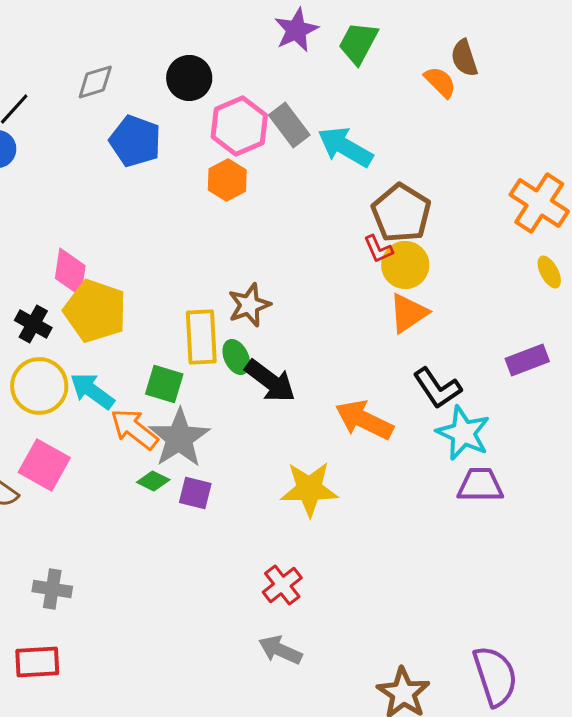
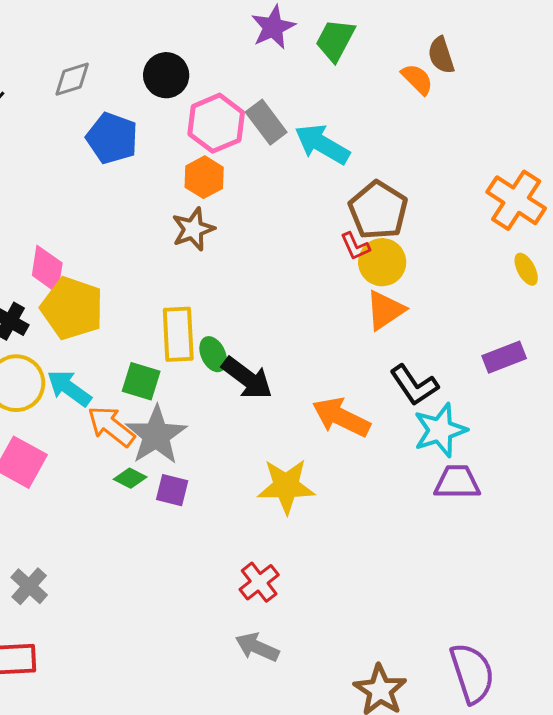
brown star: (249, 305) -> (193, 229), moved
cyan star: (463, 433) -> (440, 430), turned 30
gray cross: (52, 589) -> (29, 586), turned 33

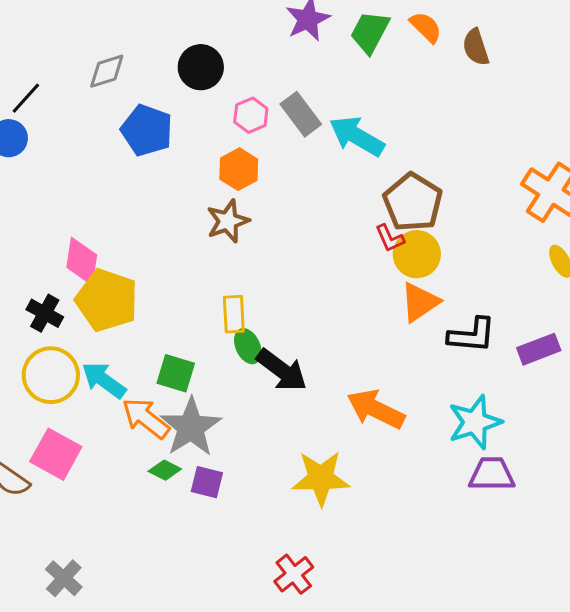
orange semicircle: (417, 79) -> (426, 27), moved
pink hexagon: (216, 123) -> (251, 115), size x0.6
yellow rectangle: (178, 334) -> (234, 314), moved, size x0.7
black L-shape: (414, 385) -> (472, 335), moved, turned -51

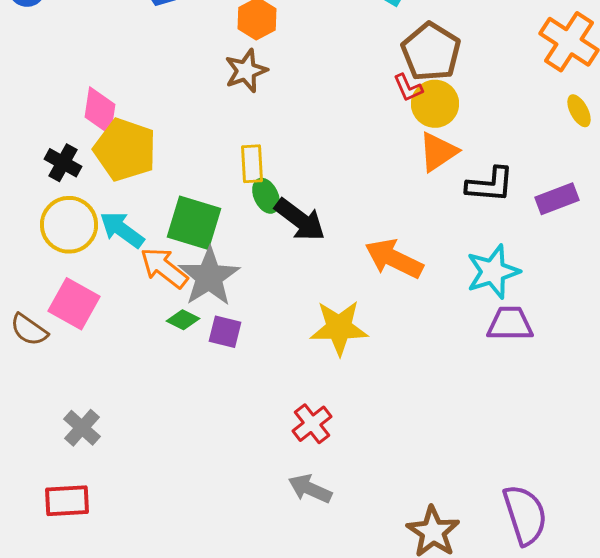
green square: (176, 373) -> (194, 223), size x1.4

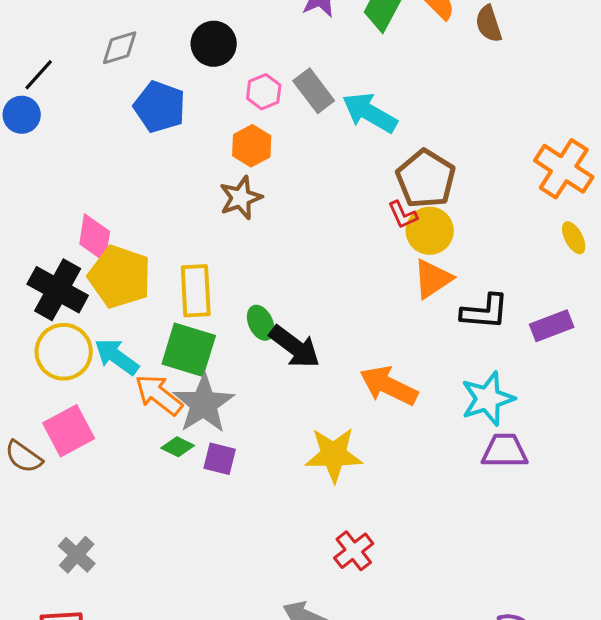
black cross: (63, 163) -> (58, 290), size x1.6
yellow rectangle: (252, 164) -> (196, 291), moved, size x1.4
pink square: (74, 304) -> (69, 431), turned 33
red cross: (312, 424) -> (354, 551), moved

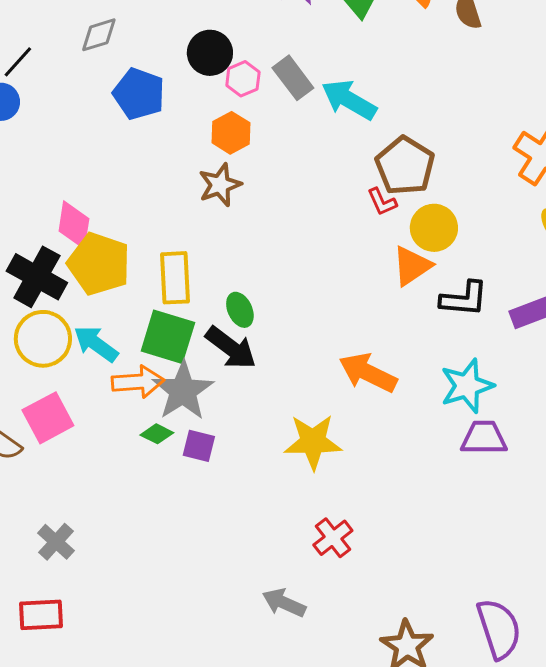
black circle: (214, 44) -> (210, 53), moved
yellow circle: (430, 231) -> (434, 228), moved
black arrow: (295, 347) -> (231, 348), moved
orange arrow: (159, 395) -> (138, 382), turned 138

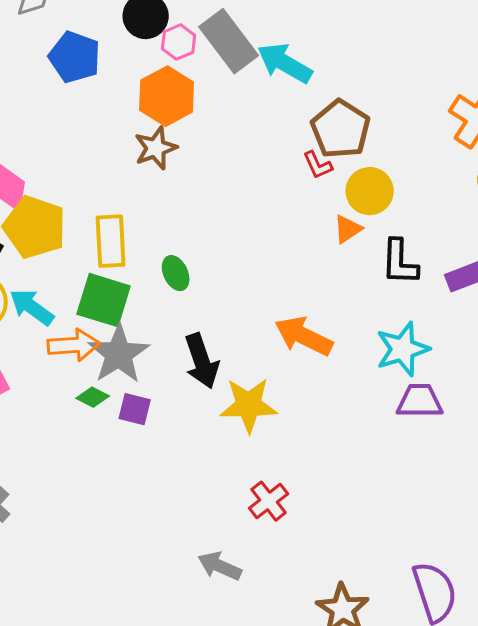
gray rectangle: (293, 78) -> (229, 41), size x1.4
orange hexagon: (231, 133) -> (167, 96), size x1.4
orange triangle: (412, 266) -> (348, 229), size x0.7
black L-shape: (464, 299) -> (400, 262), turned 87
black arrow: (231, 348) -> (202, 361), moved, turned 34

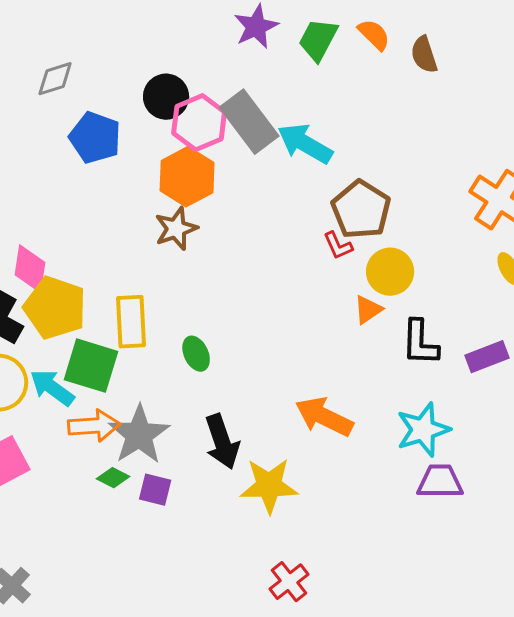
pink hexagon: (179, 42) -> (199, 123), size x1.6
green square: (104, 300) -> (91, 366), moved

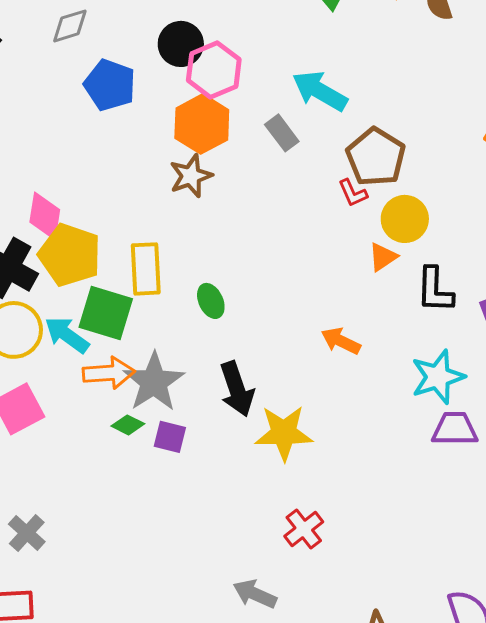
gray rectangle: (249, 122) -> (282, 133), moved, size x0.6
orange arrow: (324, 417) -> (341, 341), moved, size x0.7

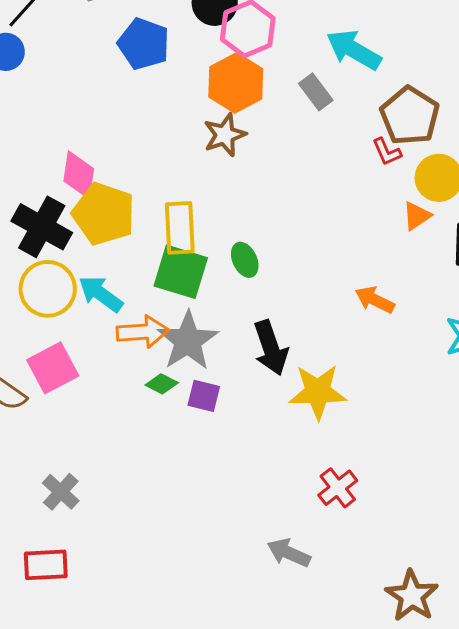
green square: (106, 313) -> (181, 272), moved

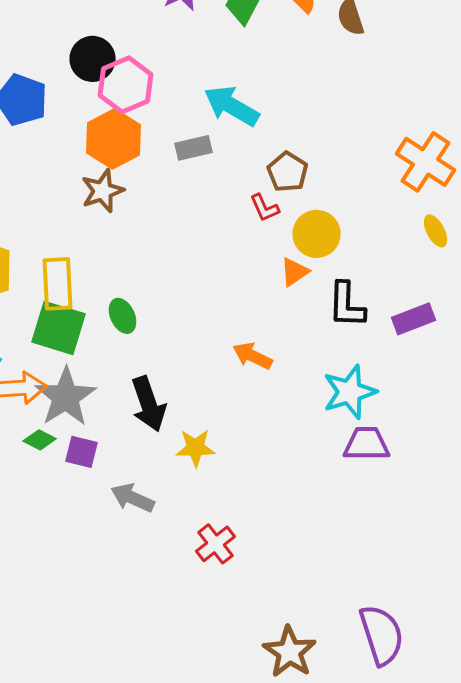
gray rectangle: (316, 92) -> (194, 148), turned -66
brown pentagon: (410, 116) -> (288, 172), size x0.7
yellow star: (318, 392) -> (196, 448), size x0.7
gray arrow: (289, 553) -> (133, 498), moved

